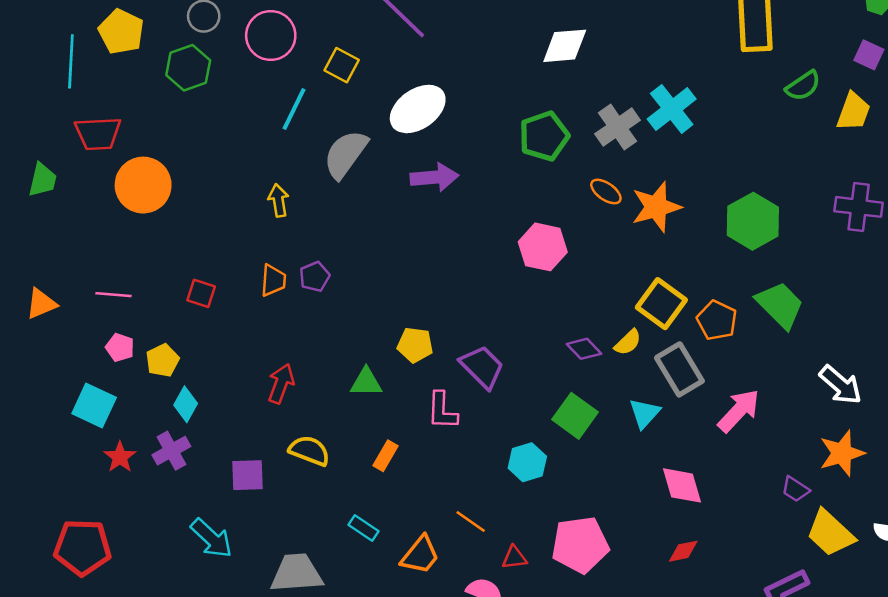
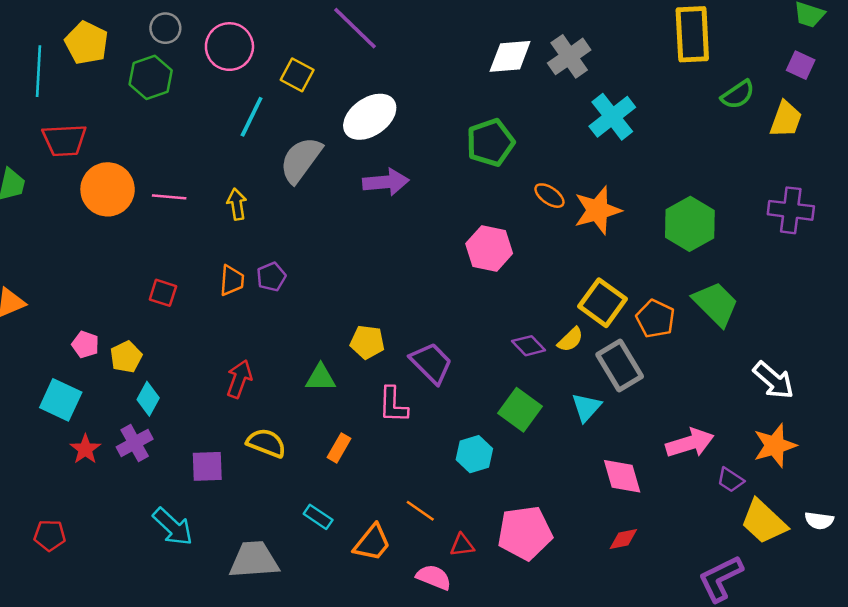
gray cross: (618, 127) -> (569, 56), moved
pink line: (113, 295) -> (169, 197), moved
pink arrow: (739, 411) -> (690, 443), moved, turned 30
red pentagon: (83, 547) -> (50, 535), size x0.6

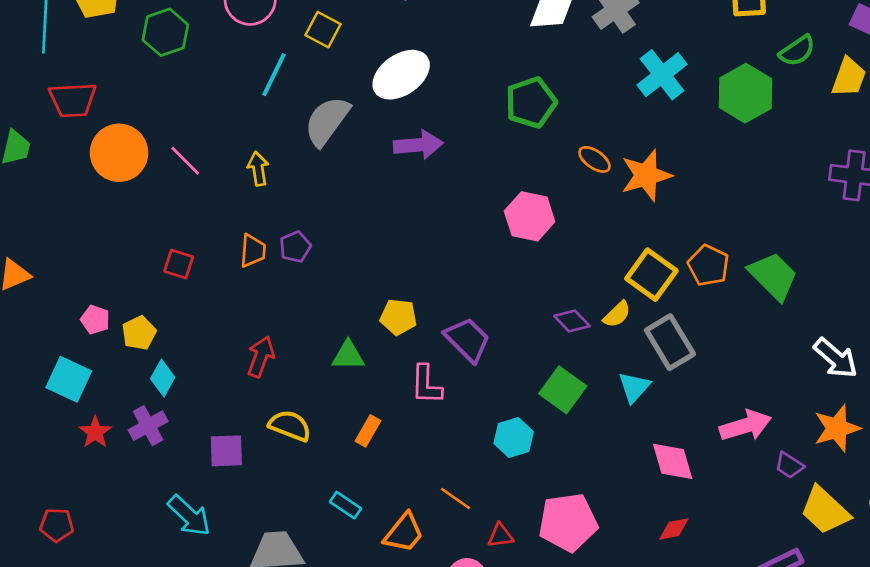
pink line: (169, 197) -> (185, 161), turned 40
green hexagon: (690, 224) -> (745, 93), moved
orange pentagon: (655, 319) -> (708, 265), moved

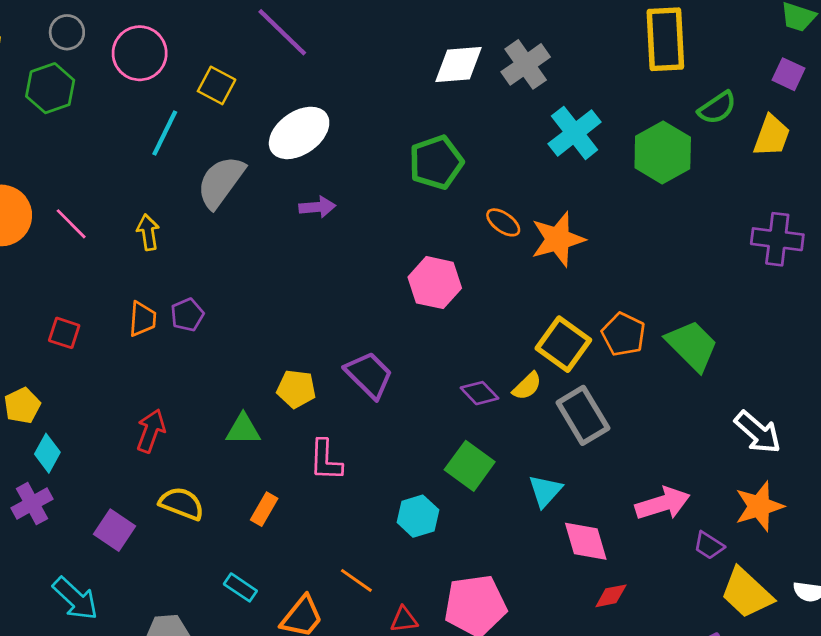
purple arrow: (418, 145) -> (317, 207), size x0.7
purple trapezoid: (467, 340) -> (369, 375), moved
cyan triangle: (634, 387) -> (545, 491), moved
purple square: (226, 451) -> (114, 530), turned 36
red diamond: (674, 529) -> (611, 596), moved

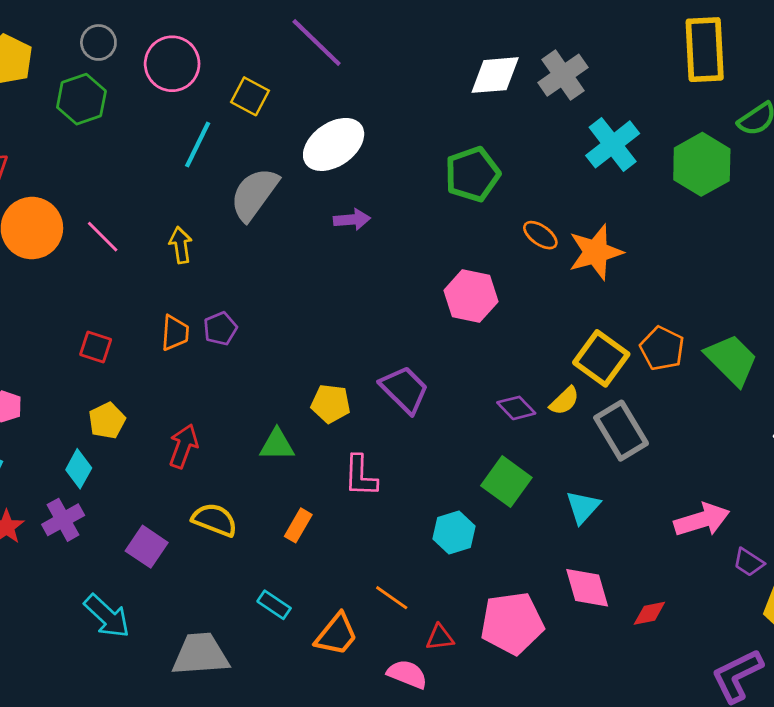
yellow pentagon: (22, 406) -> (107, 421), moved
pink diamond: (586, 541) -> (587, 588), moved

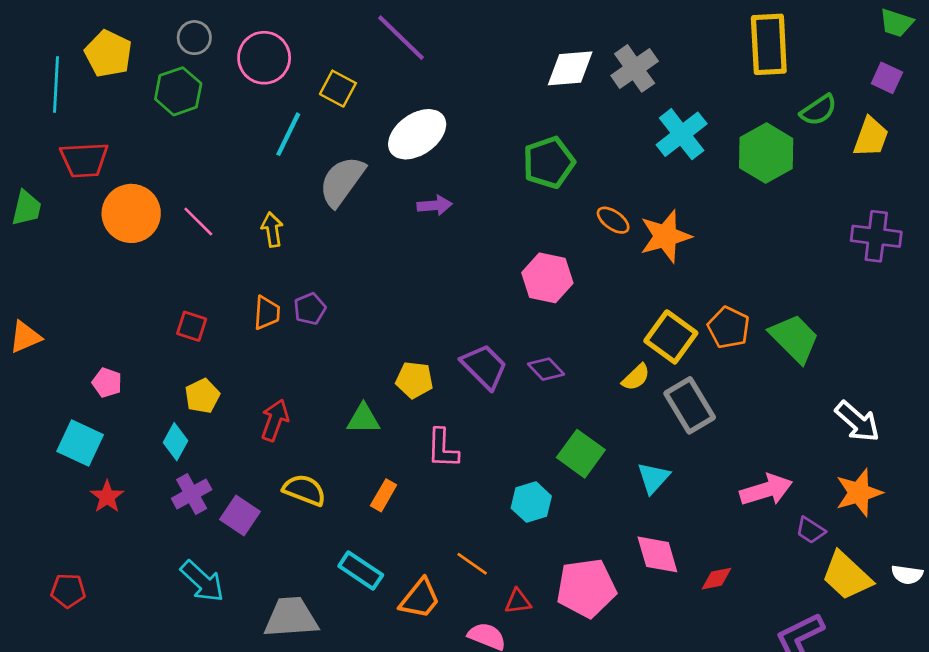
purple diamond: (516, 408) -> (546, 369), moved
purple cross: (63, 520) -> (192, 494), moved
cyan rectangle: (274, 605) -> (361, 571), size x1.4

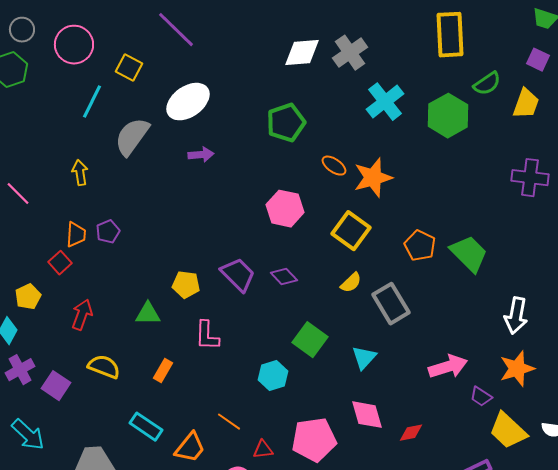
pink line: (198, 221) -> (18, 194), moved
red square: (192, 326) -> (60, 263), moved, turned 30
yellow square: (671, 337) -> (351, 231), moved
white arrow: (857, 422) -> (516, 316), turned 60

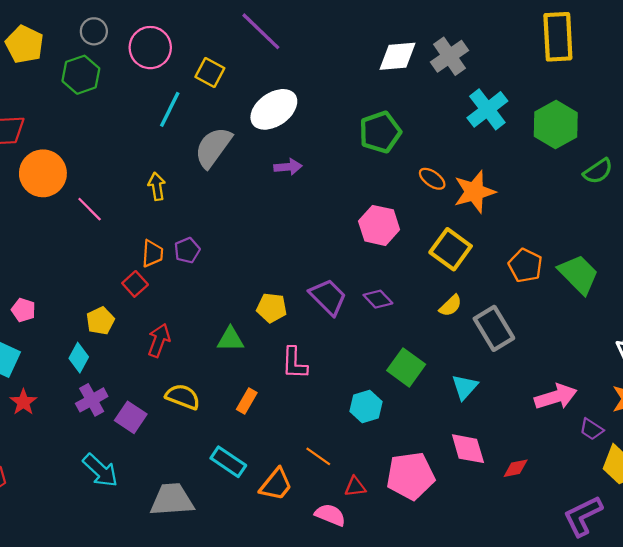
green semicircle: (487, 84) -> (598, 171), moved

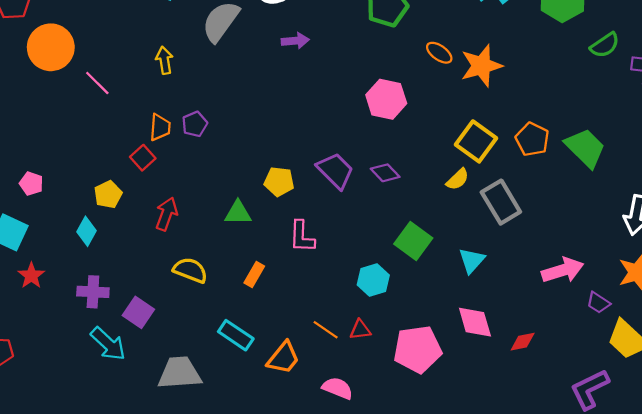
yellow square: (451, 249) -> (476, 141), moved
purple cross: (92, 400) -> (93, 292), moved, turned 32
purple square: (131, 417) -> (138, 312), moved
red triangle: (355, 487) -> (360, 330), moved

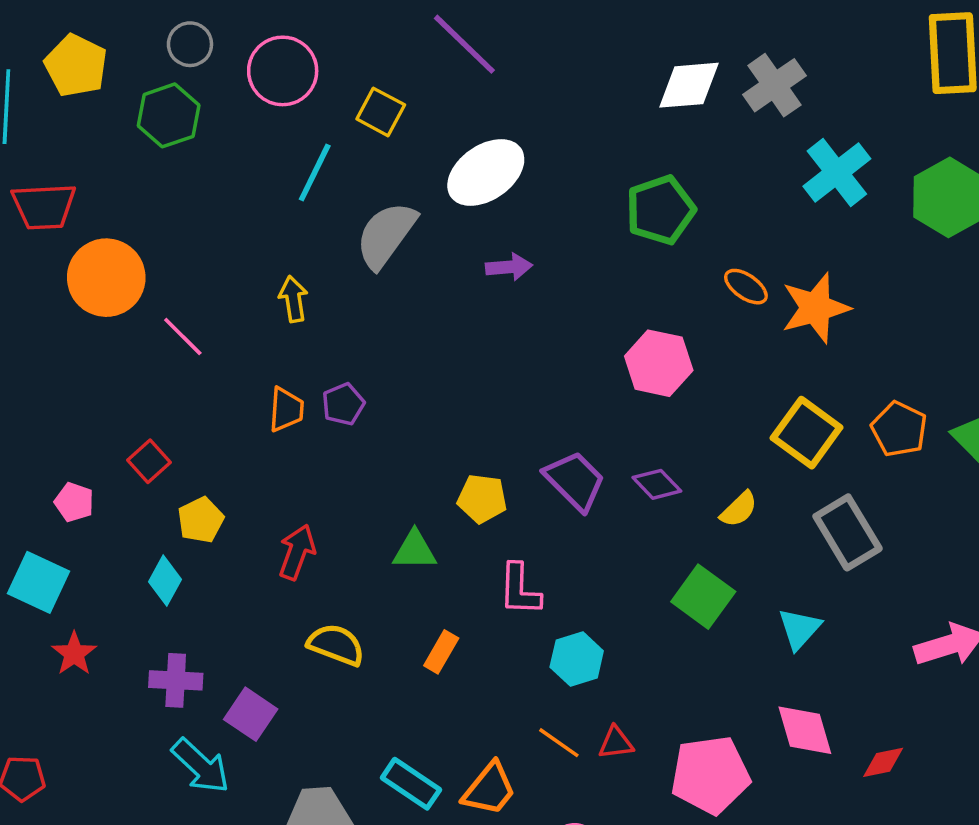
red square: (143, 158) -> (149, 461), moved
yellow semicircle: (458, 179) -> (739, 509), moved
cyan hexagon: (373, 280) -> (577, 659), moved
cyan rectangle: (236, 335) -> (411, 784), moved

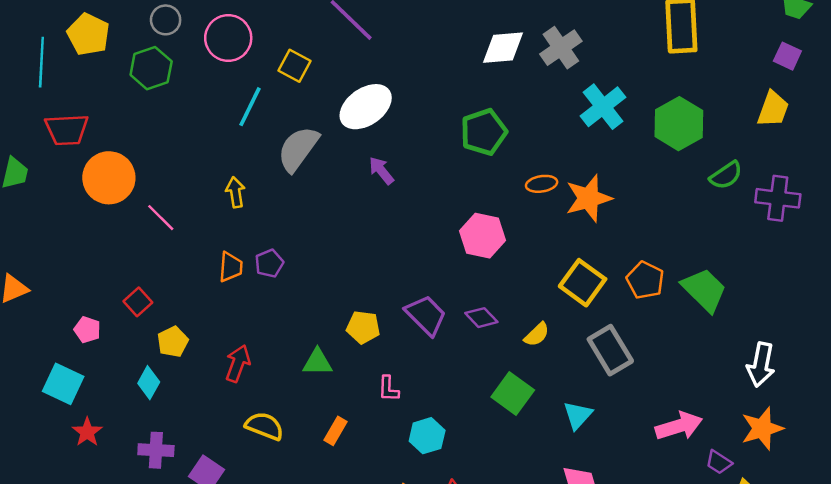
purple arrow: (509, 267) -> (381, 171), turned -124
orange ellipse: (746, 287) -> (542, 184), turned -44
pink L-shape: (520, 589) -> (389, 389), size x0.7

